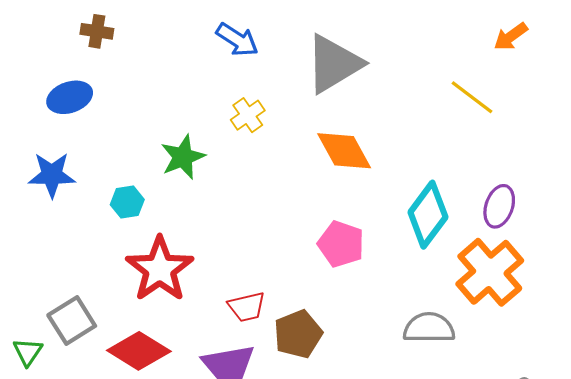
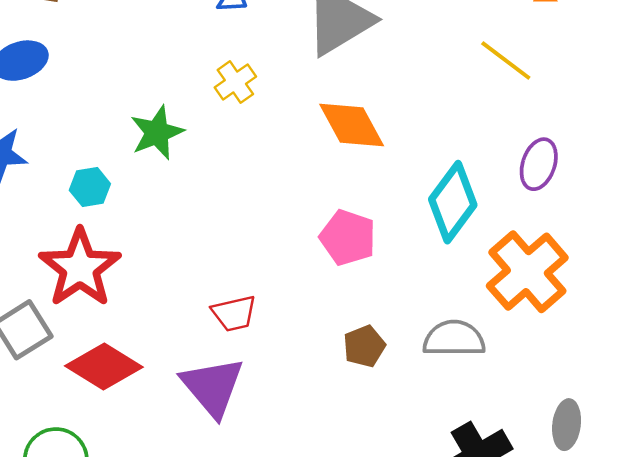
purple ellipse: (499, 206) -> (539, 164), moved
red star: (160, 269) -> (80, 268), moved
brown pentagon: (298, 334) -> (364, 346), moved, size x0.7

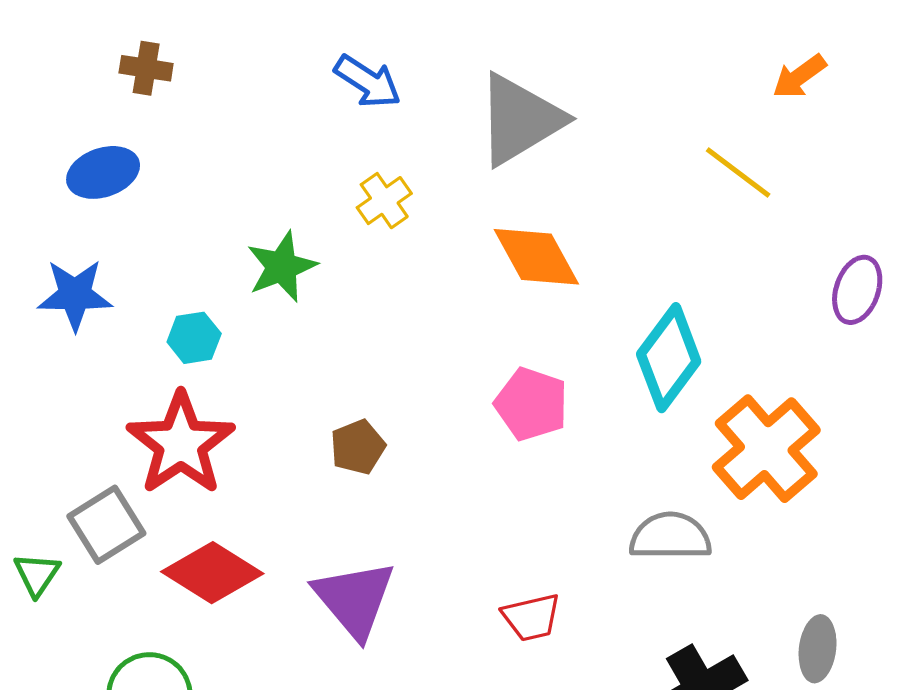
purple ellipse: (539, 164) -> (857, 290), moved
red trapezoid: (234, 313) -> (531, 617), moved
brown pentagon: (364, 346) -> (358, 447), moved

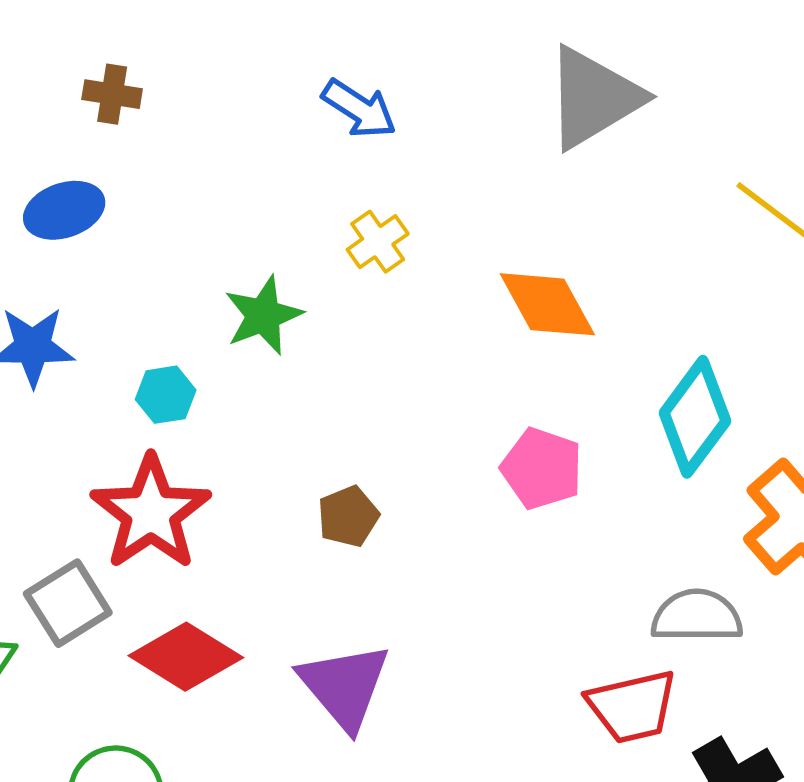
gray triangle: (520, 120) -> (593, 98), moved
red trapezoid: (531, 617) -> (632, 706), moved, size x1.4

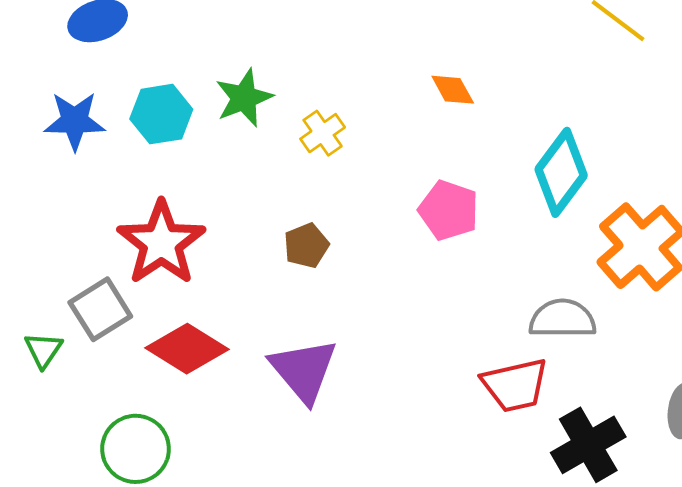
yellow cross: (378, 242) -> (323, 133), moved
orange diamond: (547, 304) -> (453, 90), size x0.6
cyan hexagon: (166, 395) -> (161, 114), moved, size x1.4

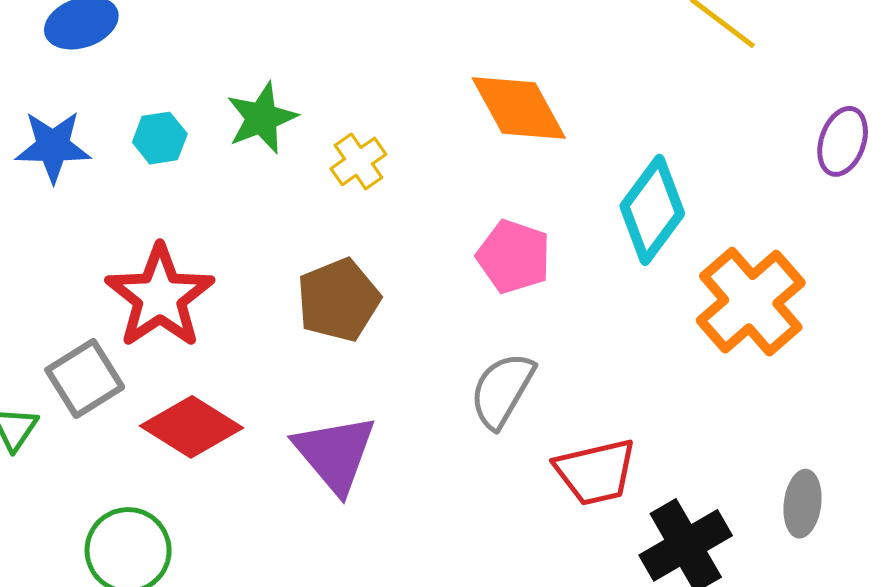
orange diamond: (453, 90) -> (519, 108), size x1.8
cyan hexagon: (161, 114) -> (160, 138), size x0.7
brown pentagon: (306, 246) -> (338, 300), size x1.5
gray semicircle: (562, 319) -> (502, 390), moved, turned -60

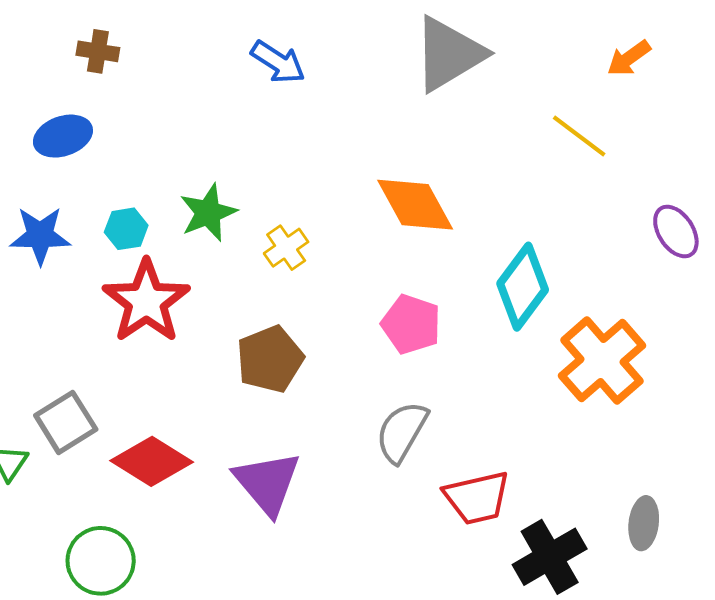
purple ellipse: (843, 141) -> (676, 231), turned -52
red star: (160, 297) -> (146, 301), moved

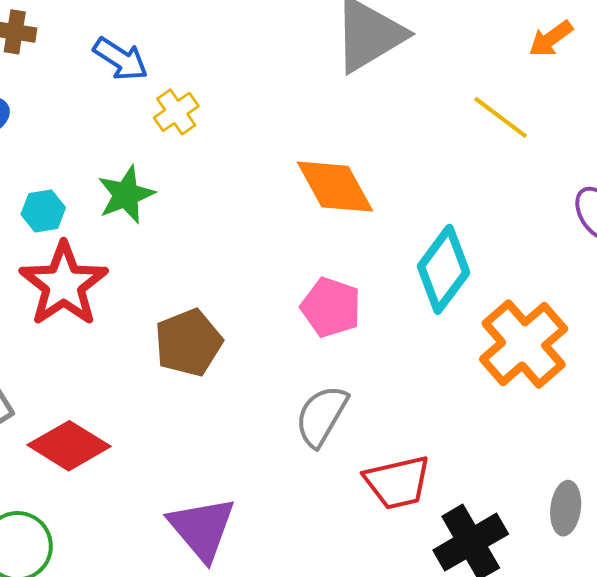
blue arrow: (278, 62) -> (121, 59), moved
yellow cross: (286, 248) -> (176, 112), moved
purple triangle: (267, 483) -> (202, 529), moved

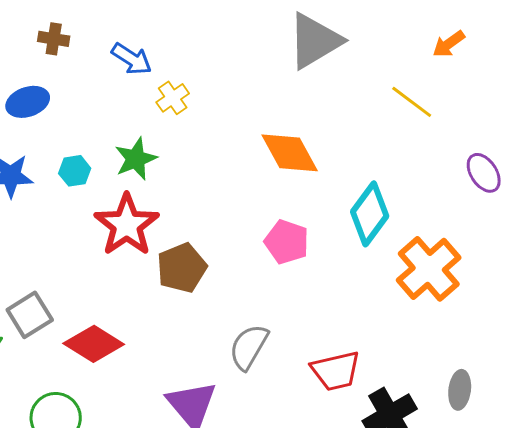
red star: (64, 284) -> (127, 225), moved
gray semicircle: (321, 416) -> (249, 347), moved

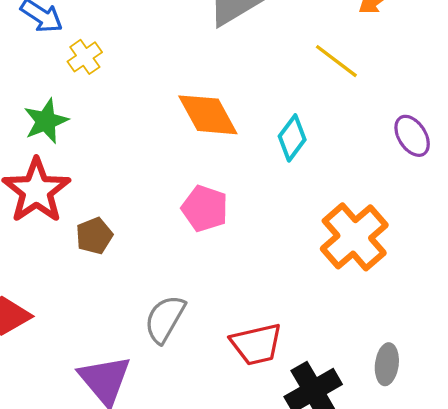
cyan diamond: (370, 214) -> (292, 138), moved, size x0.7
brown pentagon: (182, 268) -> (94, 236), size x0.7

